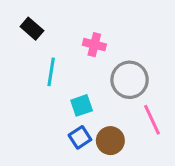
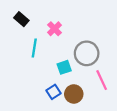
pink cross: (94, 45) -> (55, 29), moved, turned 32
cyan square: (82, 105) -> (64, 67), moved

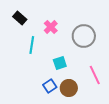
gray circle: (87, 53) -> (84, 36), moved

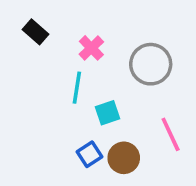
cyan line: (32, 45) -> (77, 88), moved

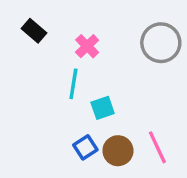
gray circle: (151, 64) -> (161, 43), moved
pink line: (171, 134) -> (157, 147), moved

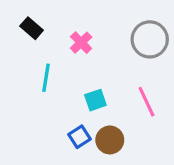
cyan line: (73, 84) -> (46, 78), moved
pink line: (157, 147) -> (147, 102), moved

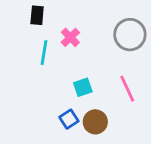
black rectangle: (32, 28) -> (37, 15), moved, turned 54
cyan line: (46, 78) -> (44, 53), moved

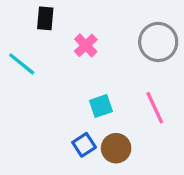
cyan line: (44, 53) -> (22, 64), moved, turned -60

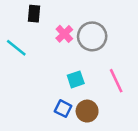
gray circle: (158, 42) -> (92, 36), moved
blue square: (84, 145) -> (63, 109), turned -30

